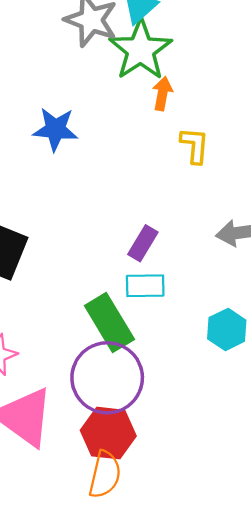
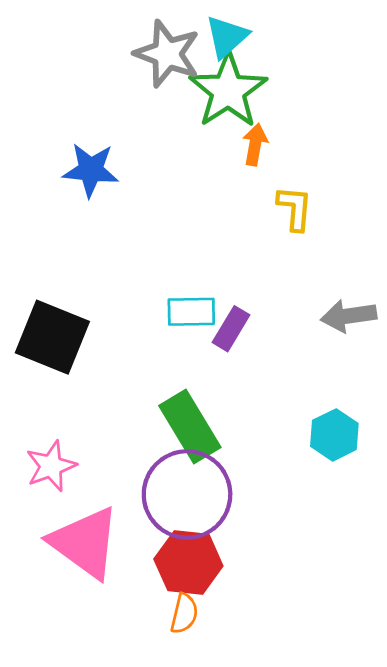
blue star: (55, 129) -> (91, 170), moved
cyan rectangle: (145, 286) -> (191, 312), moved
orange semicircle: (105, 474) -> (184, 613), size x0.7

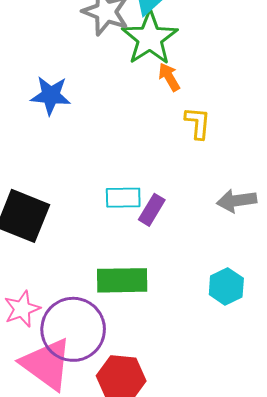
orange arrow: (255, 144) -> (169, 77), turned -40
green rectangle: (190, 426) -> (122, 280), turned -60
purple circle: (187, 494) -> (73, 329), moved

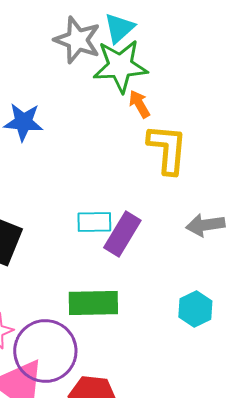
green star: (150, 38) -> (120, 66), turned 30
yellow L-shape: (198, 123) -> (167, 149), size x1.6
purple rectangle: (152, 210) -> (122, 234), size x1.4

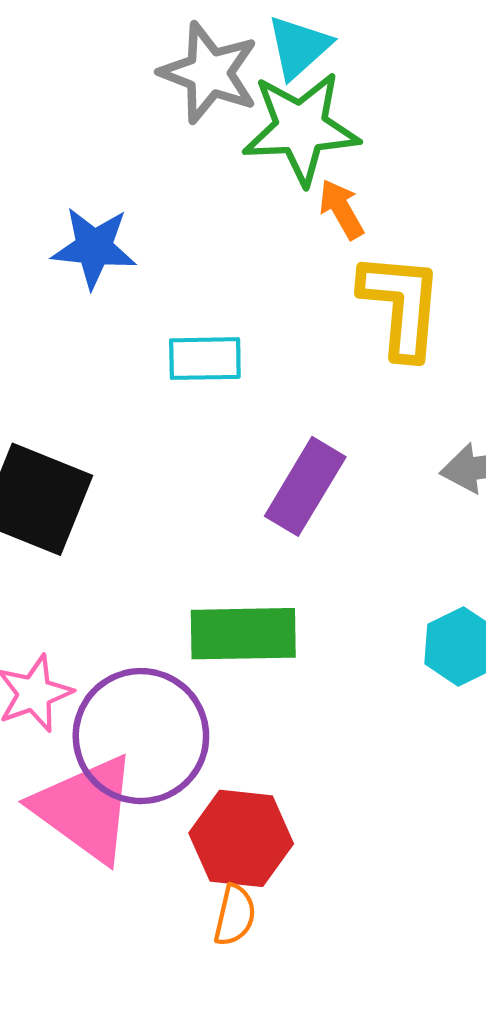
cyan rectangle: (94, 222) -> (205, 359), moved

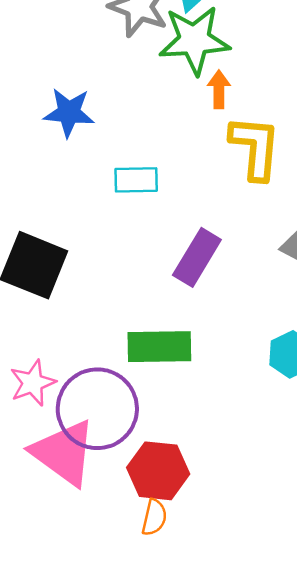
orange arrow: (341, 209) -> (219, 89), turned 30

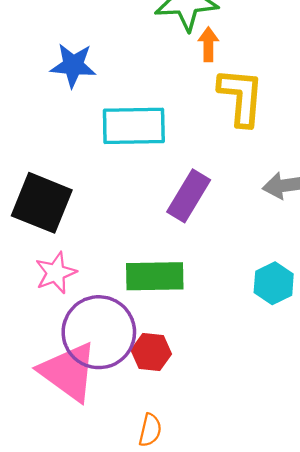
cyan rectangle: (136, 180) -> (134, 126), size x1.6
pink star: (33, 383) -> (56, 273), moved
red hexagon: (158, 471) -> (151, 352), moved, size x0.7

